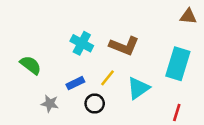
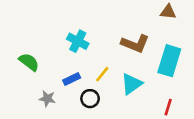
brown triangle: (188, 16) -> (168, 12), moved
brown L-shape: (124, 46) -> (135, 44), moved

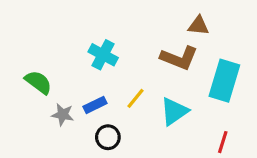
brown triangle: (168, 12) -> (198, 26), moved
gray star: (47, 99) -> (63, 115), moved
black circle: (90, 99) -> (108, 137), moved

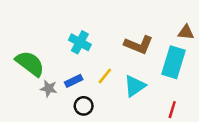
brown triangle: (198, 26) -> (186, 32), moved
green semicircle: (38, 82) -> (30, 63), size x1.4

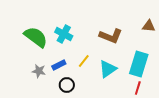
cyan rectangle: (173, 62) -> (139, 64), moved
green semicircle: (30, 63) -> (36, 37), moved

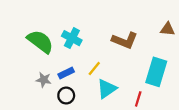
cyan triangle: (108, 69) -> (107, 89), moved
black circle: (67, 85) -> (66, 96), moved
red line: (138, 88) -> (138, 99), moved

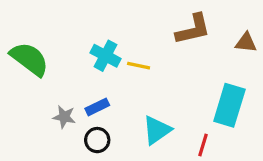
brown L-shape: (125, 40) -> (193, 29), moved, turned -35
green semicircle: (40, 41) -> (29, 59), moved
yellow line: (94, 69) -> (139, 66), moved, turned 63

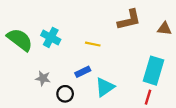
cyan cross: (105, 56) -> (51, 37), moved
blue rectangle: (97, 107) -> (83, 72), moved
red line: (203, 145) -> (148, 97), moved

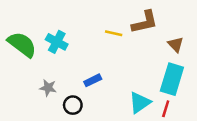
brown triangle: (165, 29) -> (176, 44), moved, turned 40
yellow line: (93, 44) -> (114, 33), moved
cyan triangle: (105, 87) -> (140, 103), moved

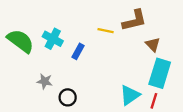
brown triangle: (176, 44) -> (153, 44), moved
blue rectangle: (93, 80) -> (78, 51), moved, turned -35

